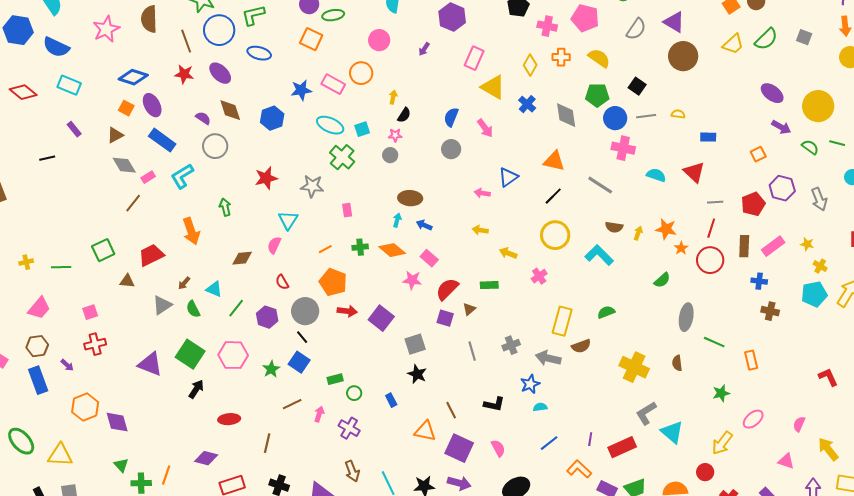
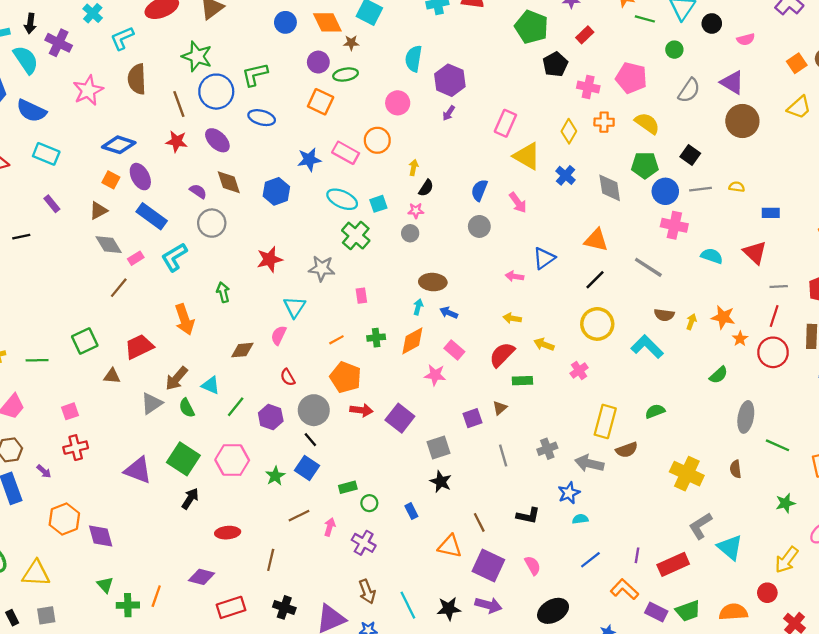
purple hexagon: (452, 17) -> (450, 80), moved
orange diamond: (392, 250) -> (412, 341), turned -68
brown arrow: (184, 283) -> (177, 378), size x1.6
red semicircle: (447, 289) -> (502, 355), moved
purple square: (445, 318) -> (473, 418), turned -36

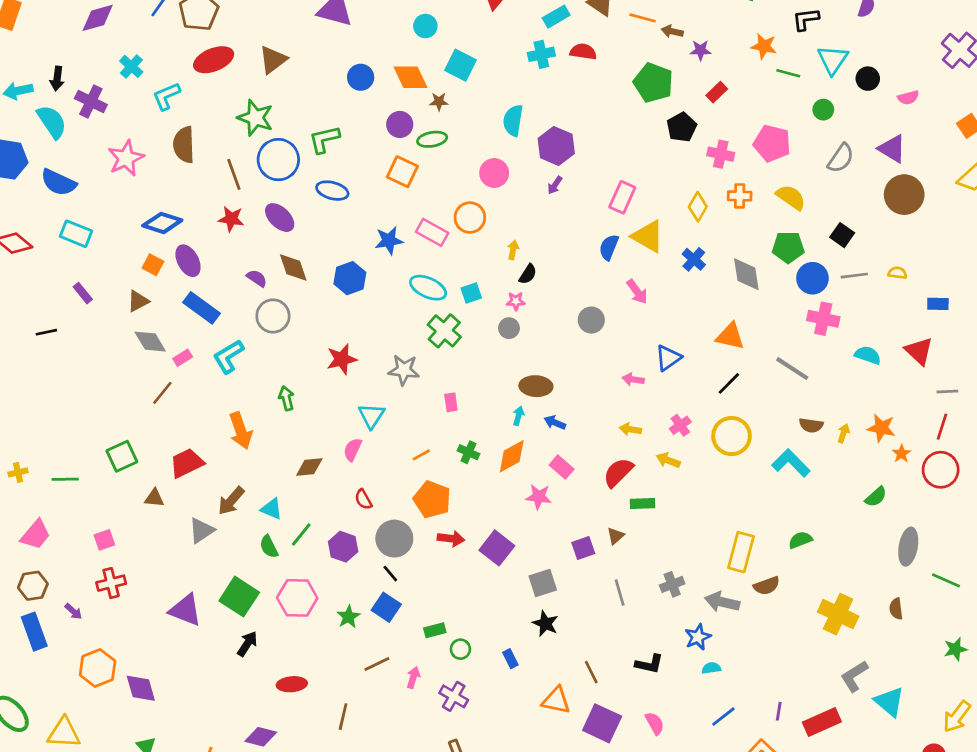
blue semicircle: (479, 190) -> (609, 247), moved
green cross: (376, 338) -> (469, 452), turned 30
pink cross: (579, 370) -> (680, 425), moved
green semicircle: (187, 408) -> (269, 547), moved

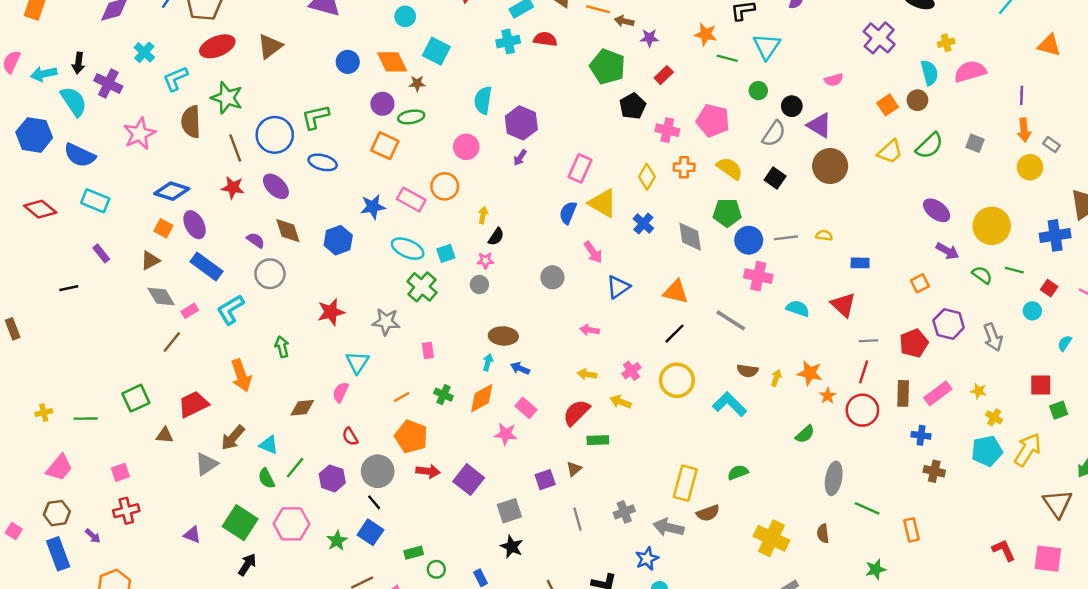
black circle: (868, 79) -> (792, 106), moved
green star: (255, 118) -> (227, 98), moved
black square: (842, 235) -> (775, 178), moved
blue triangle: (668, 358) -> (618, 287), moved
purple triangle: (185, 610) -> (192, 535), size x0.6

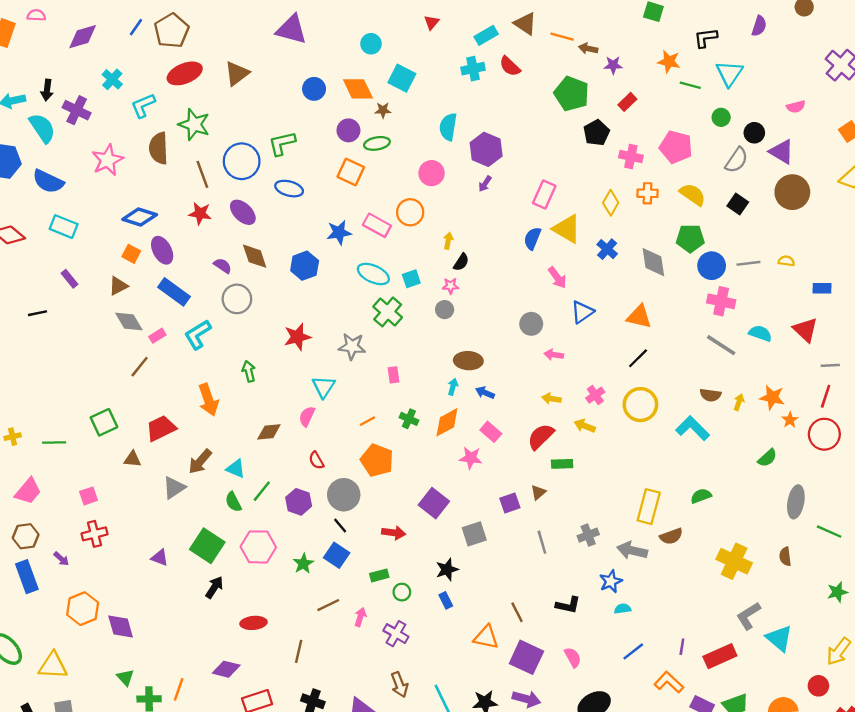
red semicircle: (545, 39) -> (510, 66), turned -145
gray circle: (552, 277) -> (531, 324), moved
gray line: (731, 320) -> (721, 345), moved
red arrow: (428, 471) -> (394, 533), moved
black star: (512, 547) -> (447, 570), moved, turned 30

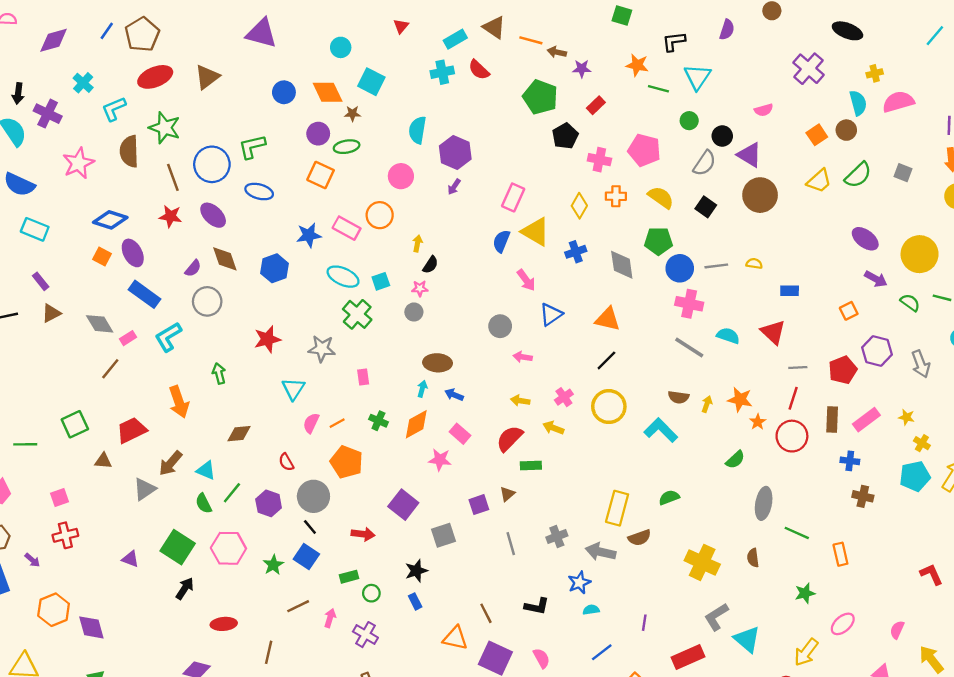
blue cross: (607, 249) -> (576, 252), turned 30
purple semicircle: (223, 266) -> (193, 268), turned 96
brown triangle: (118, 286) -> (51, 313), moved
pink semicircle: (307, 416) -> (311, 423), moved
purple line: (682, 647) -> (644, 623), moved

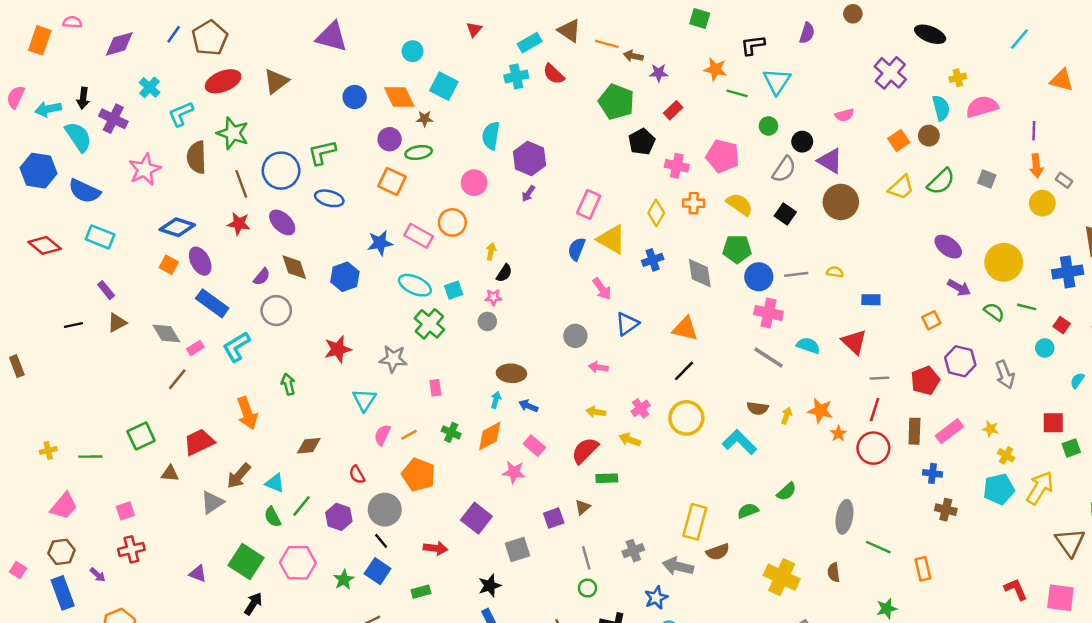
green semicircle: (735, 460) -> (787, 492), moved
green circle: (371, 593) -> (587, 588), moved

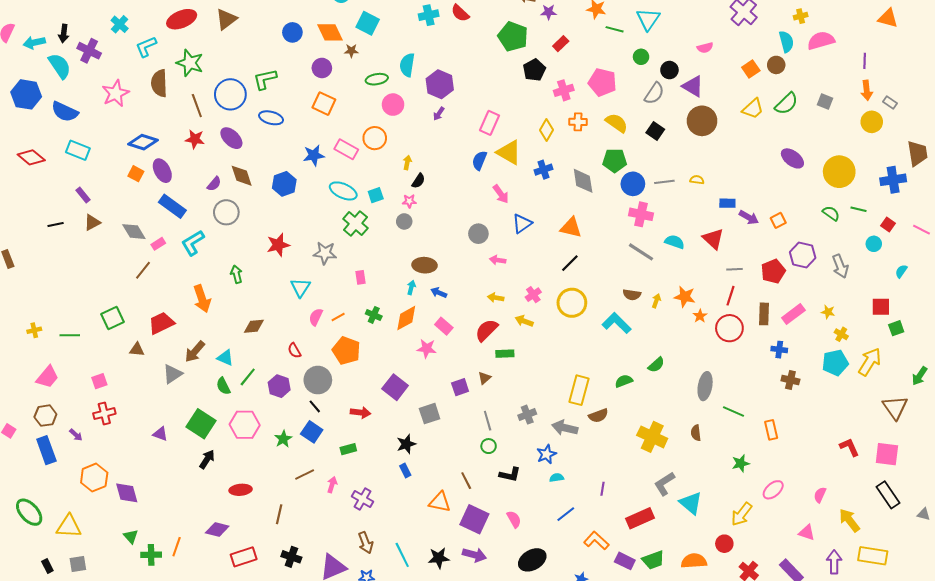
green ellipse: (419, 152) -> (377, 79), moved
pink cross: (677, 166) -> (564, 90), turned -30
purple arrow: (959, 288) -> (749, 217), moved

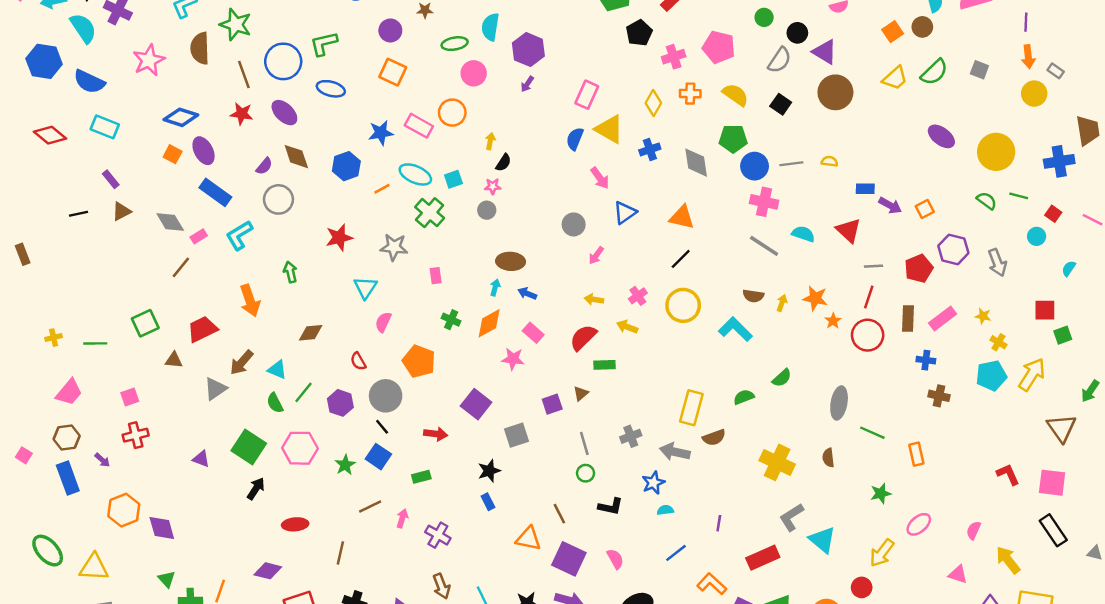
pink arrow: (498, 260) -> (596, 255), turned -63
orange line: (338, 317) -> (382, 189), moved

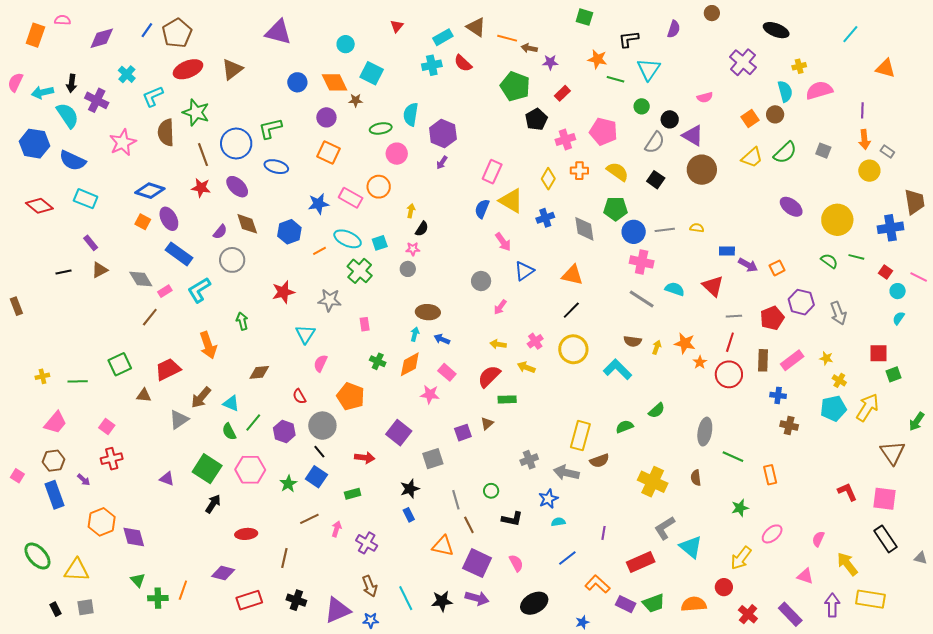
cyan circle: (1037, 236) -> (898, 291), moved
pink square: (130, 397) -> (107, 427), turned -35
gray line: (584, 443) -> (456, 500), moved

